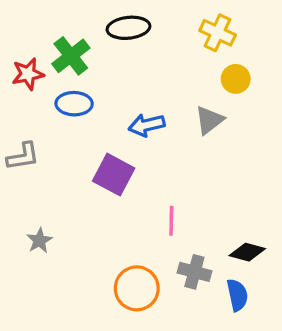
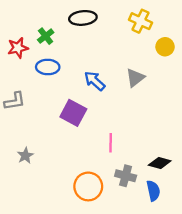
green cross: (71, 56) -> (46, 36), size x0.7
yellow circle: (236, 79) -> (165, 47), moved
blue arrow: (147, 125) -> (95, 81), turned 55

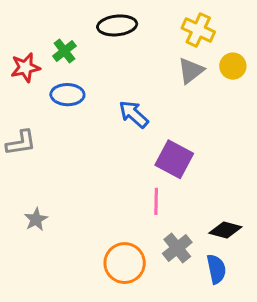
gray triangle: (135, 78) -> (191, 71), moved
purple square: (73, 113) -> (174, 159), moved
gray cross: (126, 176) -> (177, 248), turned 36

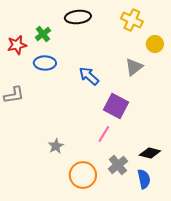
gray triangle: (191, 71) -> (134, 67), moved
pink line: (156, 201) -> (104, 134), turned 30
gray star: (36, 219) -> (56, 146), moved

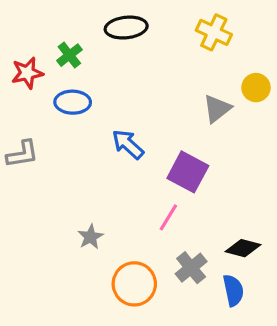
yellow circle: (155, 44) -> (256, 88), moved
blue arrow: (89, 76) -> (128, 144), moved

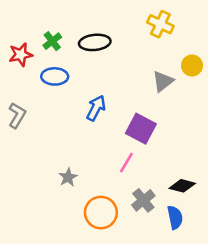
black ellipse: (126, 28) -> (95, 42), moved
blue arrow: (128, 144) -> (96, 108), turned 75
gray L-shape: (22, 154) -> (17, 115), turned -50

